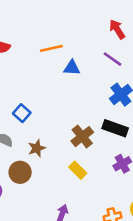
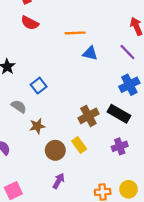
brown star: (37, 148) -> (37, 126), moved
brown circle: (20, 172) -> (55, 150), moved

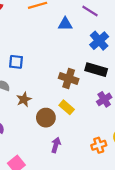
blue triangle: (90, 53) -> (65, 24), moved
blue square: (39, 86) -> (16, 62), turned -32
brown cross: (88, 116) -> (69, 78), turned -30

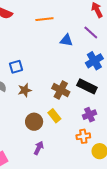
blue square: (16, 62) -> (16, 67), turned -32
brown star: (24, 99) -> (25, 90), moved
orange cross: (99, 145) -> (83, 136), moved

